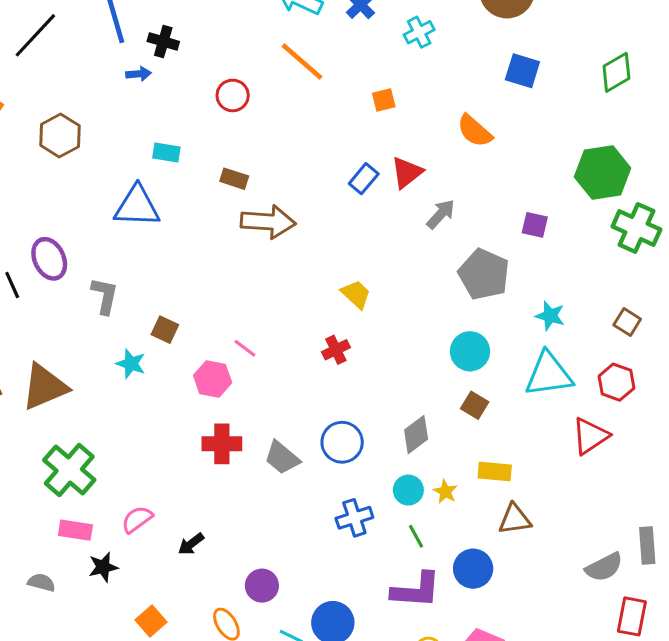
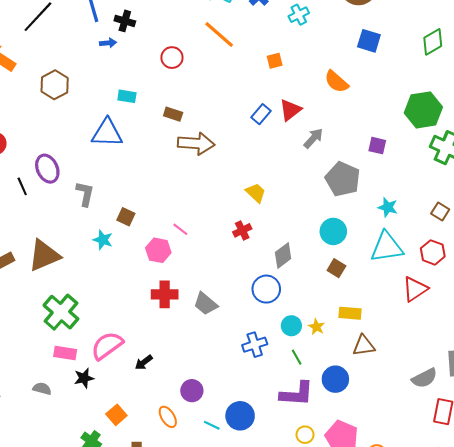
gray diamond: (416, 435) -> (283, 256), moved
blue circle: (342, 442) -> (266, 289), moved
pink semicircle: (137, 519) -> (107, 346), size x1.5

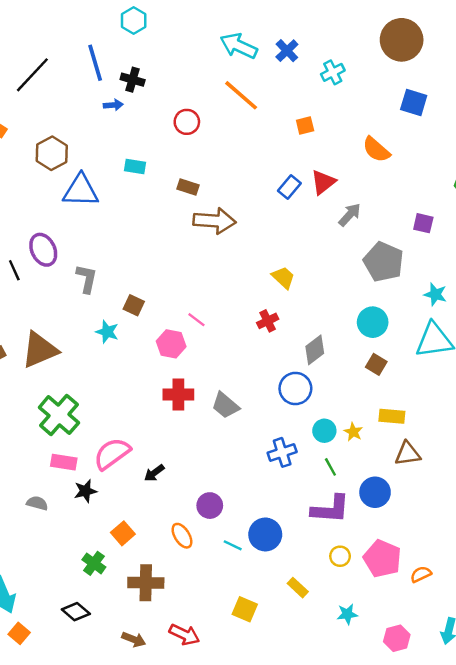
blue triangle: (107, 133) -> (81, 191), moved

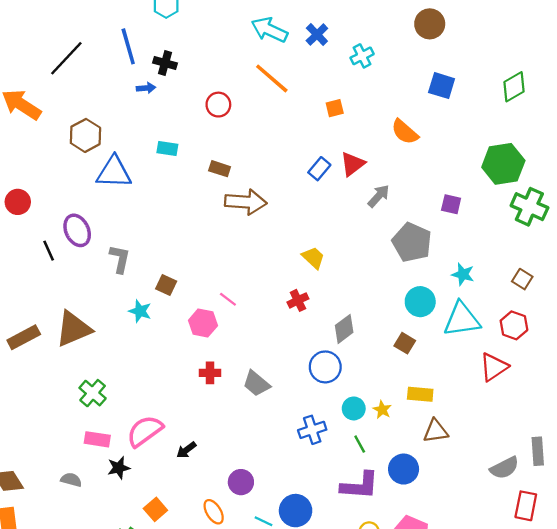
brown circle: (402, 40) -> (430, 24), size x0.7
cyan circle: (373, 322) -> (420, 302), moved
red cross: (178, 395) -> (210, 373), size x0.7
green cross: (59, 415) -> (93, 393), size x0.7

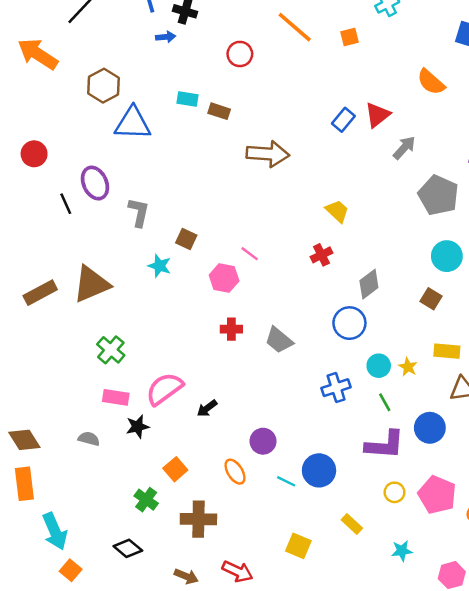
orange square: (335, 108) -> (349, 37), moved
brown rectangle: (220, 169) -> (219, 111), moved

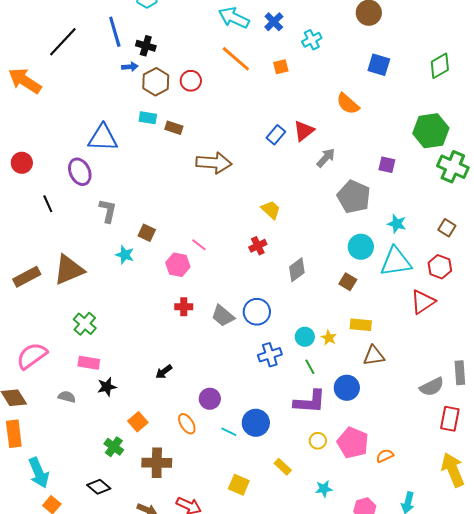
brown hexagon: (103, 86) -> (156, 82), moved
purple ellipse: (95, 183) -> (80, 172), moved
blue circle: (349, 323) -> (257, 312), moved
pink semicircle: (164, 389) -> (32, 356), moved

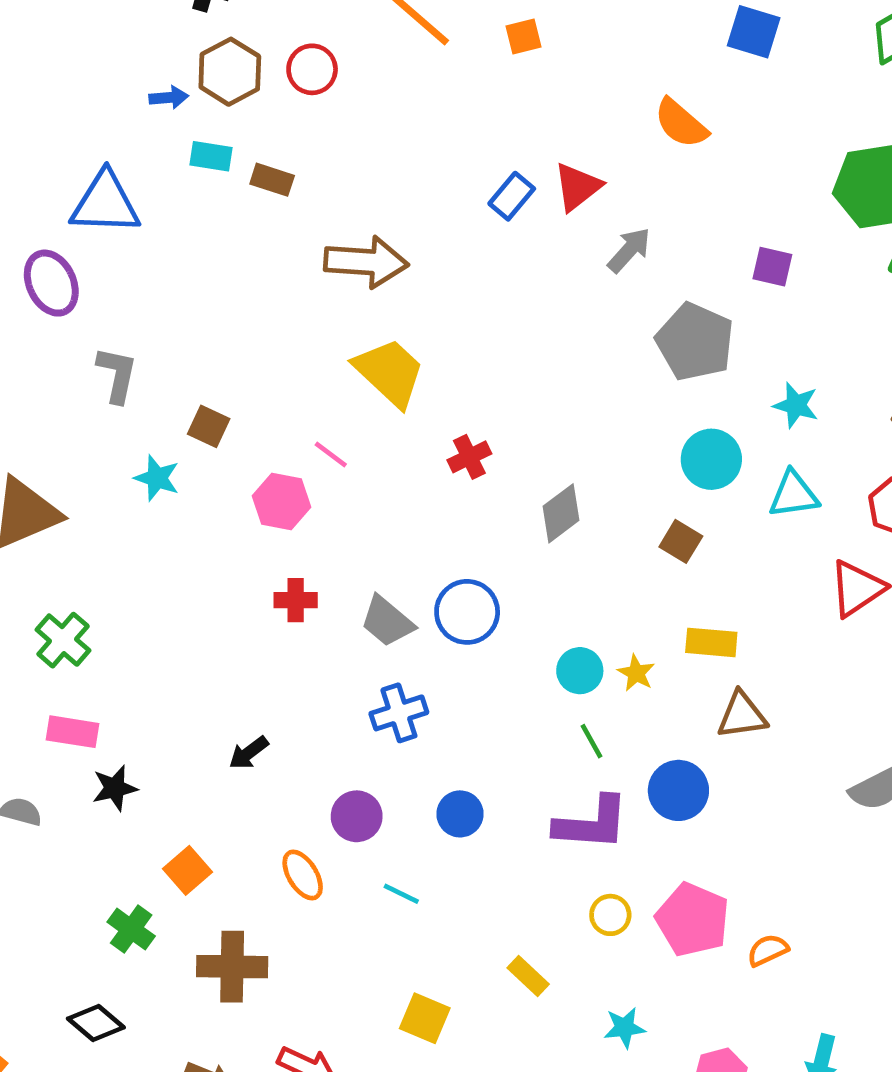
blue arrow: (130, 67) -> (169, 97), moved
yellow trapezoid: (271, 210) -> (390, 372), moved, size x1.6
cyan triangle: (396, 262) -> (794, 494), size x0.7
blue cross: (270, 355) -> (399, 713), moved
blue circle: (256, 423) -> (460, 814), moved, size x0.7

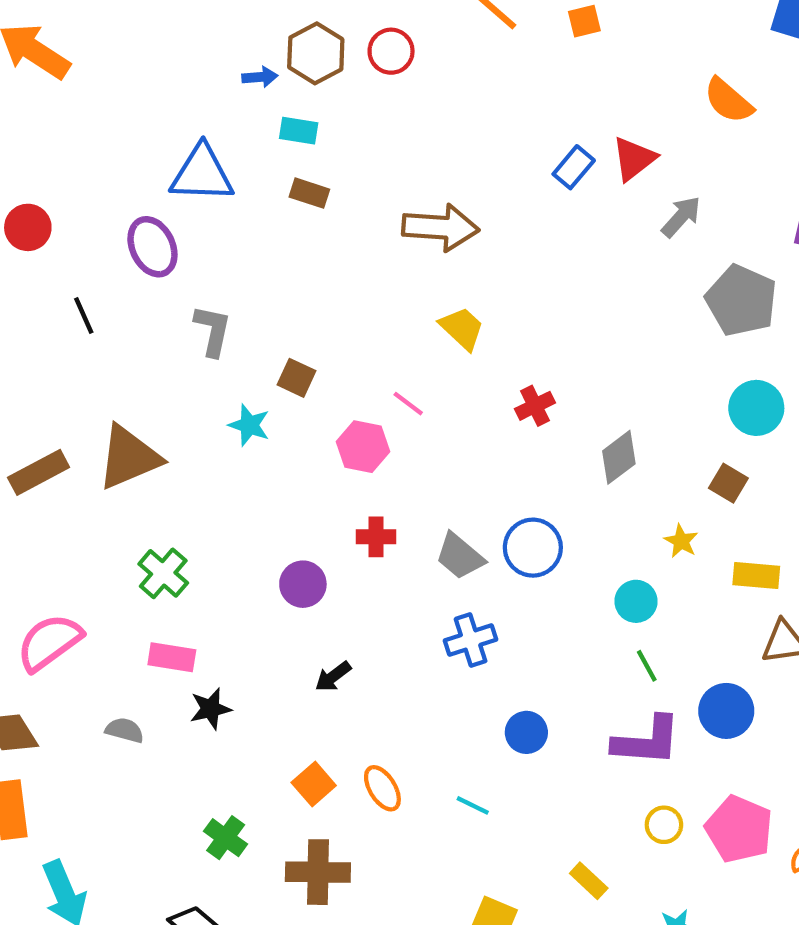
brown rectangle: (272, 180) -> (309, 193), moved
yellow trapezoid: (390, 372) -> (462, 328), size x0.7
yellow star: (636, 673) -> (681, 541), moved
purple circle: (357, 816) -> (303, 584), moved
orange square: (188, 870) -> (314, 784), moved

